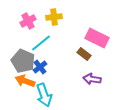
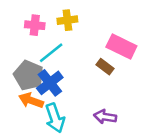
pink cross: (28, 21) -> (35, 25), turned 35
blue cross: (40, 67) -> (50, 83), size x1.5
purple arrow: (92, 79) -> (105, 117), moved

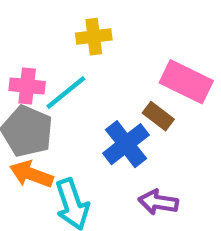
pink cross: (35, 25) -> (27, 86), moved
blue cross: (50, 83) -> (126, 144), moved

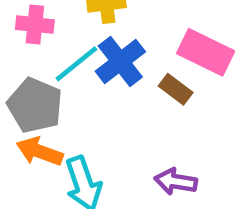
pink cross: (27, 86) -> (35, 25), moved
blue cross: (126, 144) -> (120, 61), moved

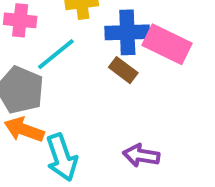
blue cross: (120, 61) -> (127, 32), moved, turned 36
brown rectangle: (176, 89) -> (123, 70), moved

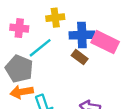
orange arrow: (24, 130) -> (22, 92), turned -30

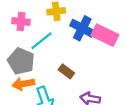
blue cross: (82, 35) -> (82, 28), turned 30
brown rectangle: (80, 57) -> (66, 71), moved

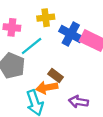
orange arrow: (23, 84) -> (47, 87), moved

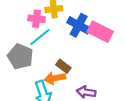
pink cross: (12, 27) -> (36, 19), moved

